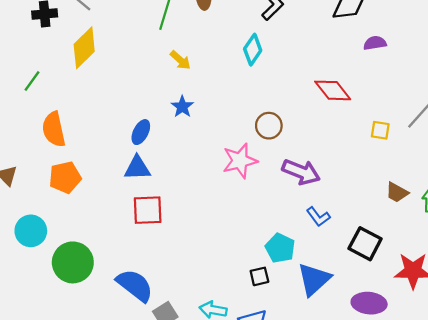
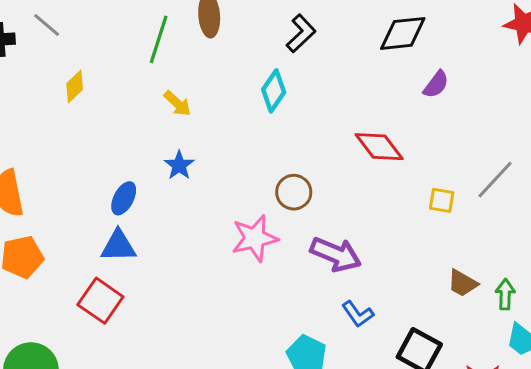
purple semicircle: (375, 43) -> (436, 84), turned 135
yellow diamond: (84, 48) -> (75, 86), moved, size x0.6
red square: (148, 210) -> (100, 301), moved, turned 36

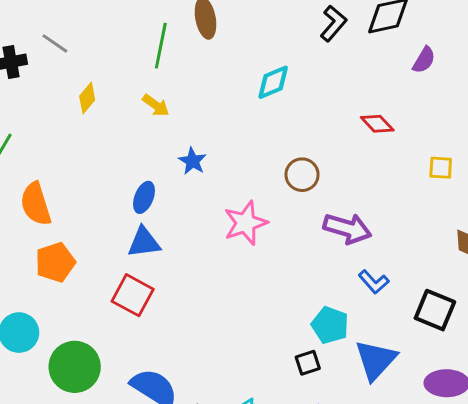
black L-shape: (301, 33) -> (333, 23), moved
cyan diamond: (274, 91) -> (273, 82), turned 39
yellow arrow: (177, 103) -> (156, 105), moved
red diamond: (379, 147) -> (377, 124), size x0.7
pink star: (255, 238) -> (246, 223), moved

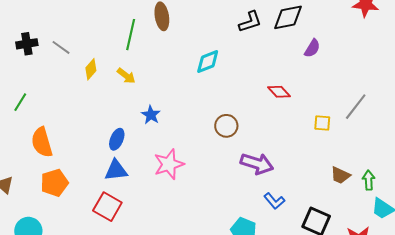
black L-shape: (333, 23) -> (250, 22), turned 30
gray line: (55, 43) -> (61, 47), moved
yellow diamond: (87, 98) -> (91, 69), moved
pink star: (246, 223) -> (169, 164), moved

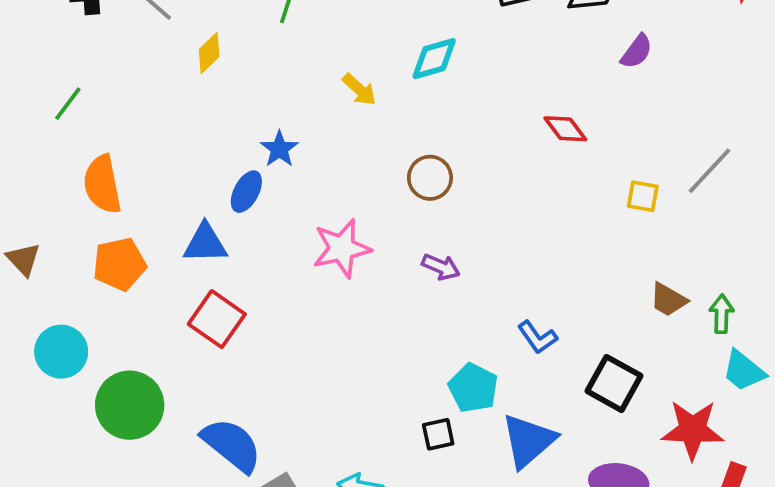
yellow arrow: (126, 76) -> (359, 89), moved
blue star: (151, 115) -> (279, 149), moved
brown circle: (226, 126) -> (430, 178), moved
purple arrow: (257, 164) -> (441, 267), moved, size x0.6
blue triangle: (116, 170) -> (205, 243), moved

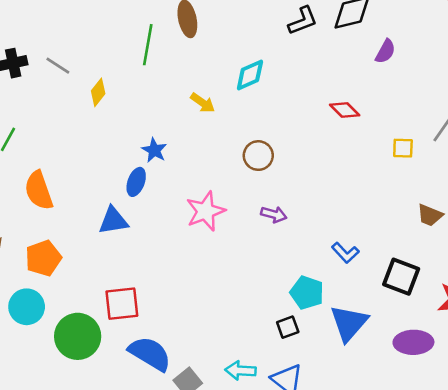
orange pentagon: (119, 264) -> (43, 258), moved
red square: (217, 319) -> (122, 304), moved, turned -33

